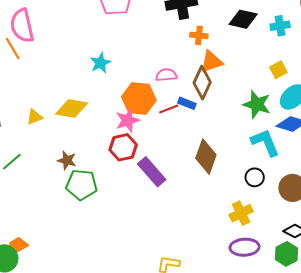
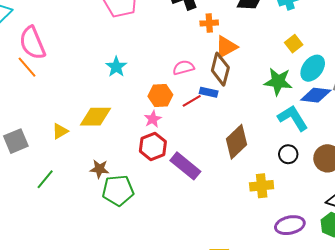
orange hexagon: (139, 99) -> (160, 96), size x0.7
pink star: (128, 120) -> (153, 119), size x0.7
brown diamond: (206, 157) -> (237, 142), turned 36
yellow cross: (241, 213) -> (262, 186), moved, turned 30

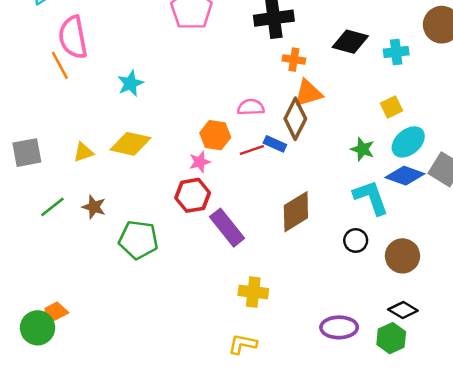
cyan star: (116, 67) -> (130, 83), moved
green star: (278, 82) -> (363, 149), size x0.7
brown star: (99, 169) -> (94, 207), moved
yellow cross: (262, 186) -> (253, 292), moved

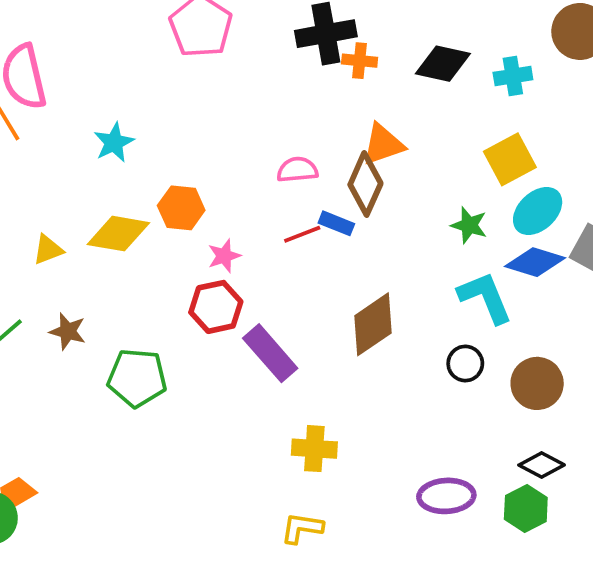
orange cross: (294, 60) -> (360, 61), moved
yellow square: (392, 107) -> (510, 159), size x1.5
orange hexagon: (215, 135) -> (181, 208), moved

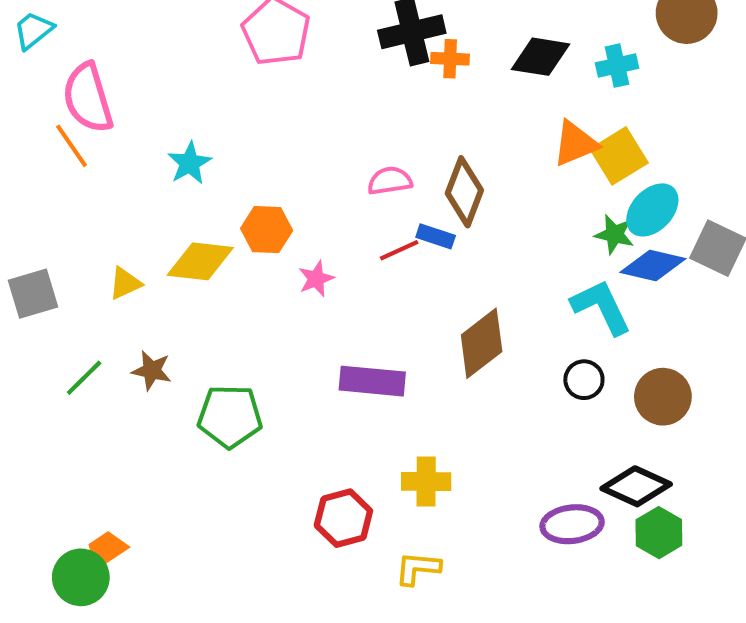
orange triangle: (383, 144) -> (575, 144), moved
green star: (469, 225) -> (614, 234), moved
red hexagon: (216, 307) -> (343, 518), moved
purple rectangle: (270, 353) -> (372, 381), turned -40
black diamond: (542, 465) -> (636, 486), moved, size x1.4

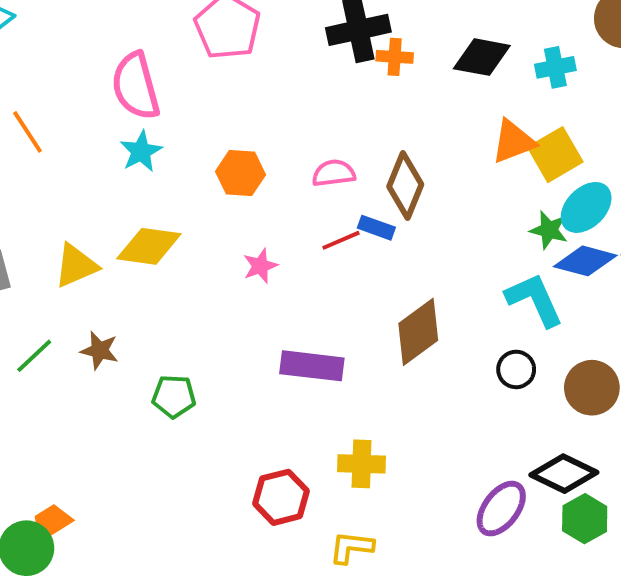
pink semicircle: (88, 98) -> (136, 86), moved
orange hexagon: (267, 230) -> (240, 173), moved
yellow triangle: (125, 283) -> (76, 266), size x1.4
green pentagon: (230, 416) -> (174, 396), size x0.7
purple ellipse: (572, 524) -> (501, 509), turned -48

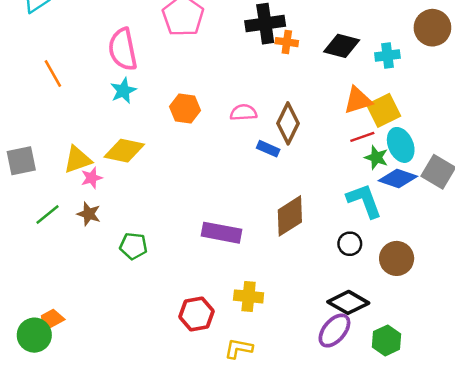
cyan ellipse: (586, 207) -> (401, 145), turned -72
red line: (341, 240) -> (362, 137), moved
pink star: (260, 266) -> (92, 178), moved
black diamond: (564, 474) -> (348, 302), moved

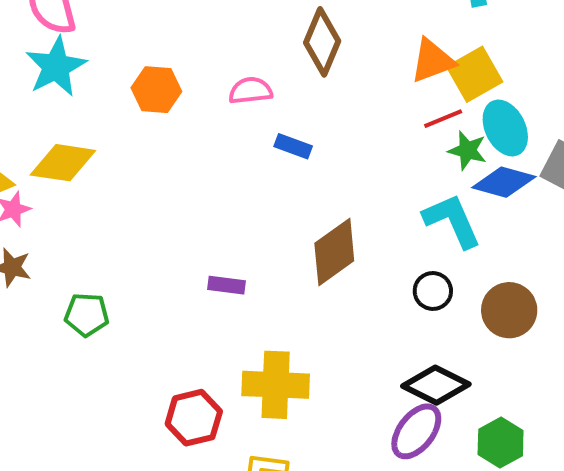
cyan star: (123, 91) -> (56, 67), size x1.4
brown diamond: (288, 123) -> (322, 42), moved
purple rectangle: (222, 233) -> (226, 285), size x0.6
yellow cross: (249, 296) -> (276, 385), size x1.4

